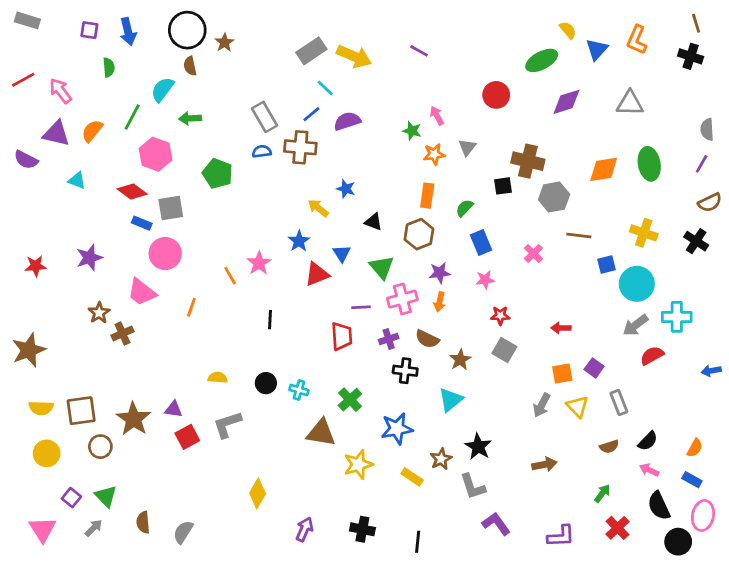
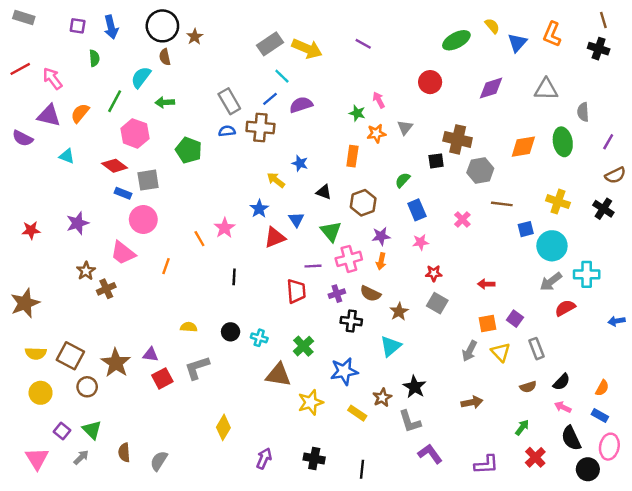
green ellipse: (542, 60) -> (456, 40), moved
gray semicircle: (707, 129) -> (583, 112), moved
orange rectangle: (427, 196) -> (352, 156), moved
brown square: (81, 411) -> (70, 356), turned 36

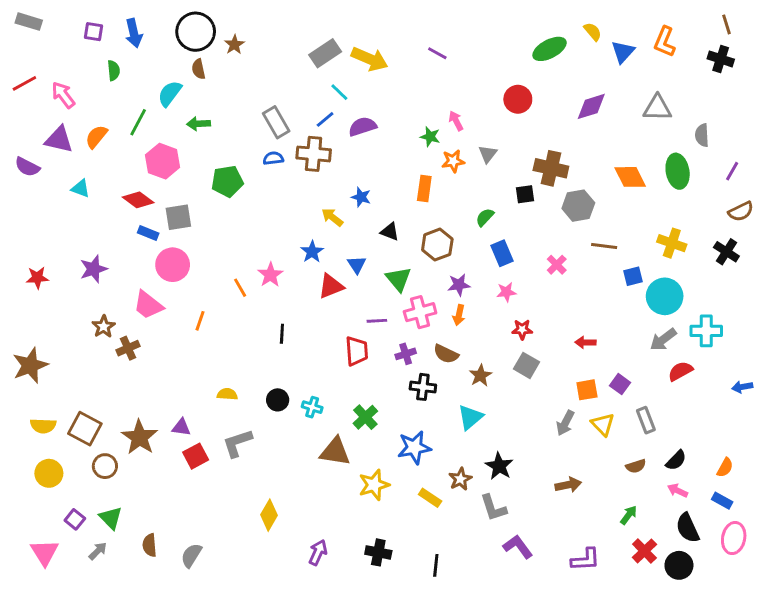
orange diamond: (523, 147) -> (630, 177), turned 72
green pentagon: (189, 150) -> (227, 181), turned -30
black circle: (588, 469) -> (679, 565), moved

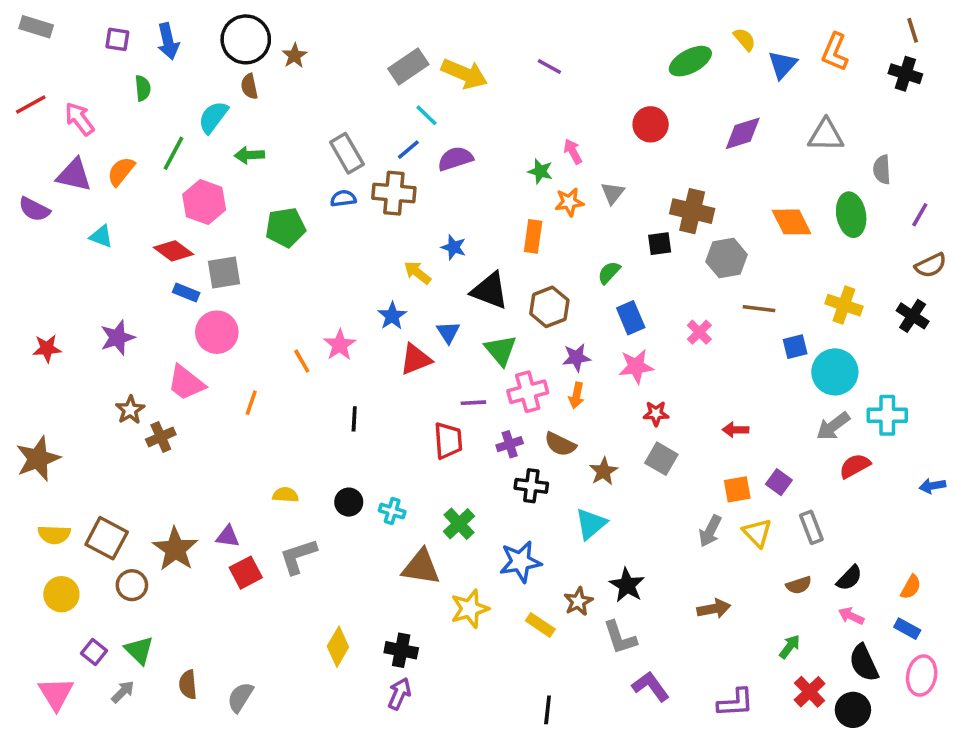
black triangle: (390, 232) -> (490, 291), size x1.6
pink star: (506, 292) -> (636, 367), size x1.4
black cross: (378, 552) -> (401, 650), moved

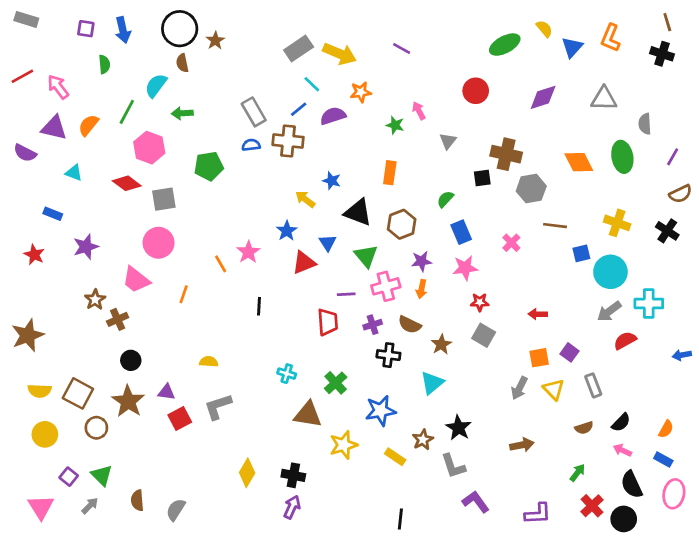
orange star: (569, 202) -> (361, 92), moved
blue rectangle: (186, 292) -> (53, 214), moved
red star: (47, 348) -> (34, 255), turned 30
black circle: (349, 502) -> (131, 360), moved

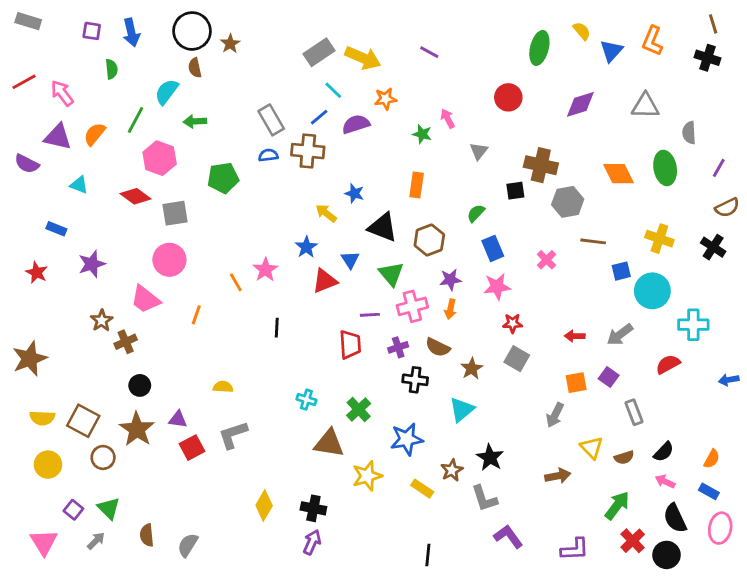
green ellipse: (505, 45) -> (539, 48), turned -48
gray arrow: (609, 311) -> (620, 335), moved
yellow triangle: (554, 389) -> (592, 448), moved
green arrow: (577, 473) -> (617, 505), size x1.5

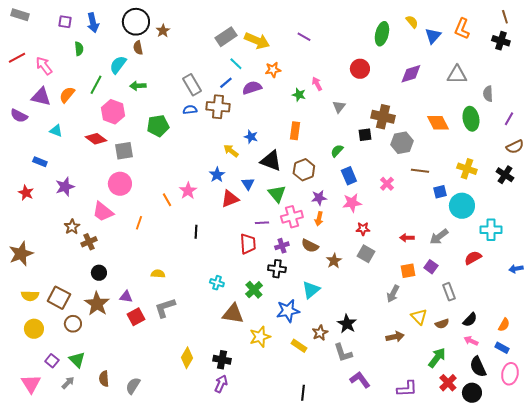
black cross: (415, 380) -> (277, 269), moved
cyan triangle: (462, 409) -> (311, 290), moved

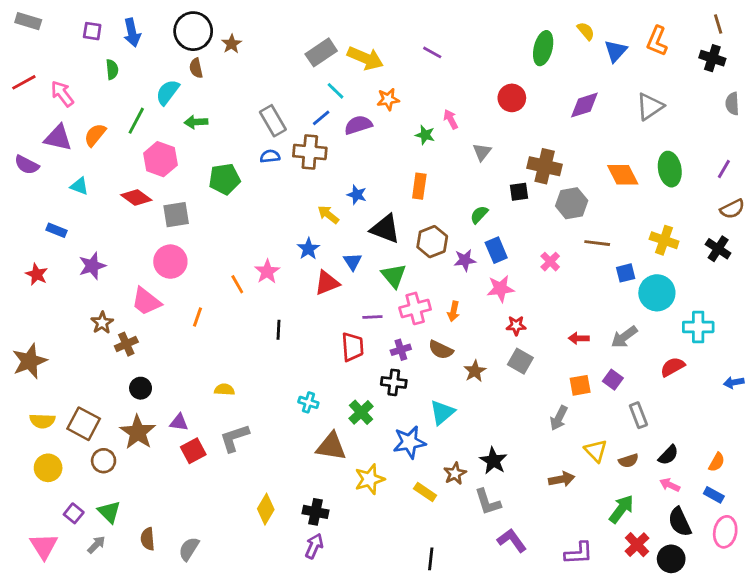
gray triangle: (457, 75) -> (650, 106), turned -35
gray semicircle: (488, 94) -> (732, 104), moved
purple star: (319, 198) -> (465, 260), moved

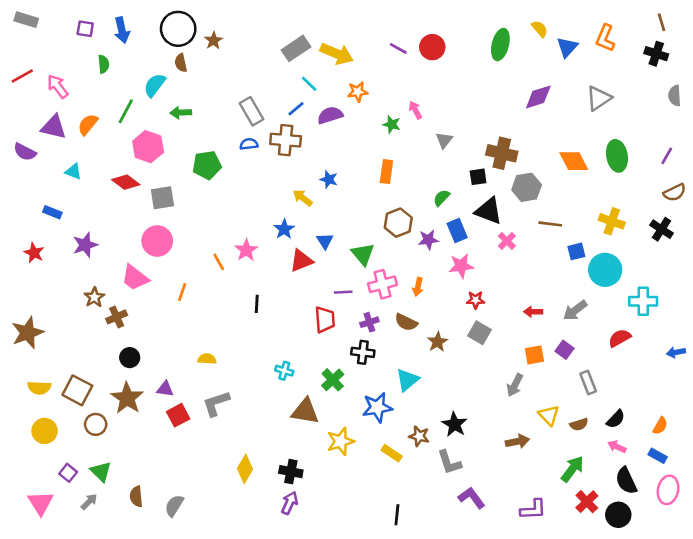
red circle: (512, 98) -> (432, 47), moved
black triangle: (385, 229) -> (489, 211), moved
brown star: (455, 474) -> (419, 436), turned -30

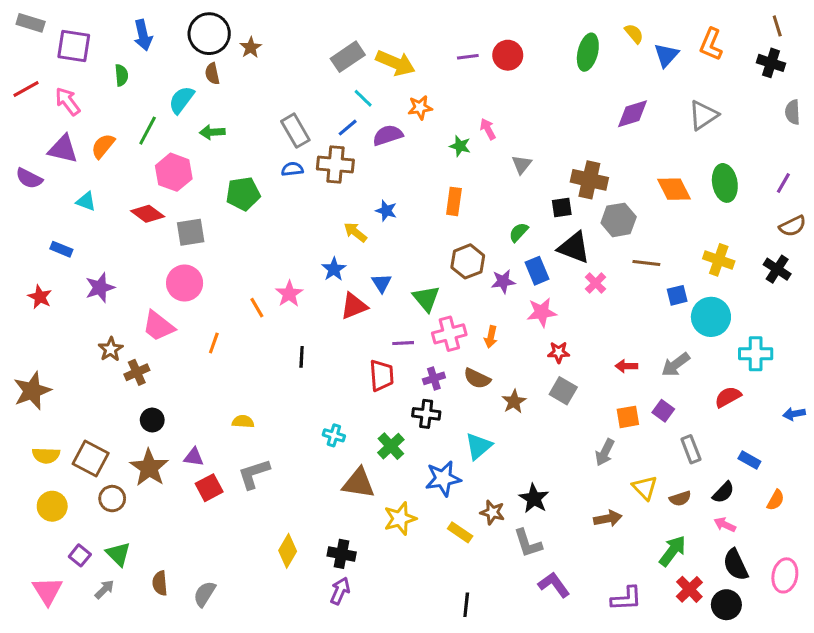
purple square: (85, 29) -> (74, 46), moved, size x1.6
purple line: (398, 48) -> (468, 57), turned -36
blue rectangle: (658, 456) -> (749, 460), moved

